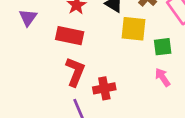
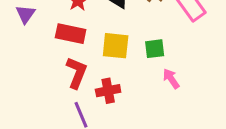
yellow square: (133, 29) -> (116, 46), moved
green square: (163, 47) -> (155, 49), moved

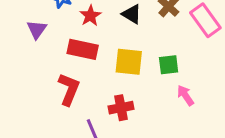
red L-shape: (77, 73) -> (69, 89), moved

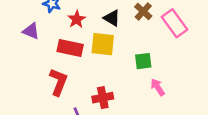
purple triangle: (37, 29) -> (31, 31), turned -42
yellow square: (129, 62) -> (103, 44), moved

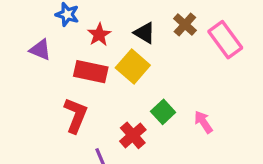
yellow square: (103, 44) -> (133, 67), turned 35
green square: (143, 61) -> (163, 112), moved, turned -36
red cross: (103, 98) -> (133, 135), turned -30

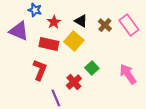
brown cross: (185, 25) -> (105, 25), moved
purple triangle: (40, 50) -> (19, 31), size x1.5
pink arrow: (203, 122) -> (128, 74), moved, size x1.5

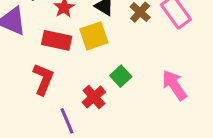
yellow square: (74, 41) -> (94, 36), turned 30

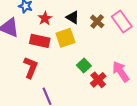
red cross: (94, 97) -> (98, 80), moved

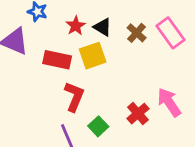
red star: (45, 18) -> (76, 26), moved
green square: (84, 65) -> (98, 126), moved
red L-shape: (31, 68) -> (74, 97), moved

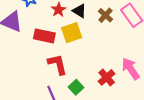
red L-shape: (74, 97) -> (57, 64), turned -35

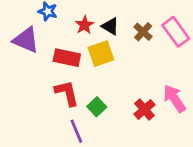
red L-shape: (57, 64) -> (67, 93), moved
green square: (76, 87) -> (97, 107), moved

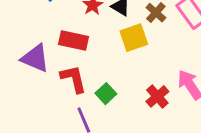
purple triangle: (26, 40) -> (35, 58), moved
yellow square: (101, 54) -> (134, 38), moved

